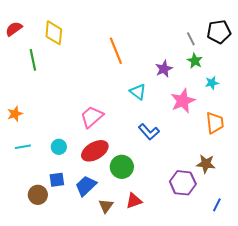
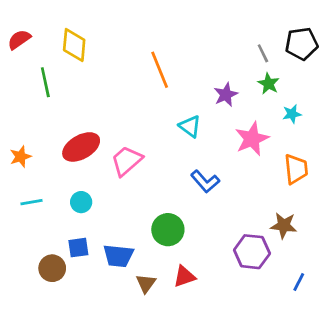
red ellipse: (95, 151) -> (81, 147), moved
blue trapezoid: (86, 186) -> (118, 256), turned -130

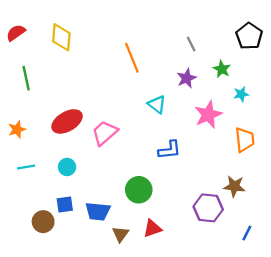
black pentagon: (302, 44) -> (249, 36), turned -30
gray line: (263, 53) -> (191, 44), moved
green line: (45, 82) -> (26, 78), moved
blue L-shape: (205, 181) -> (169, 150), turned -55

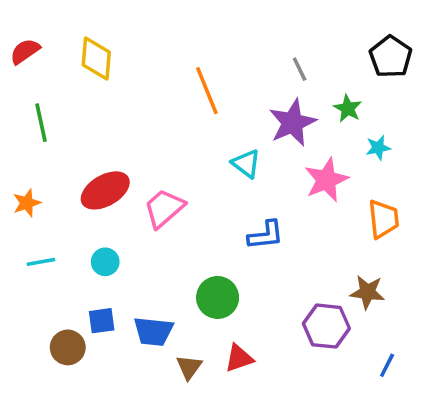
purple star: (187, 78) -> (292, 123), size x1.5

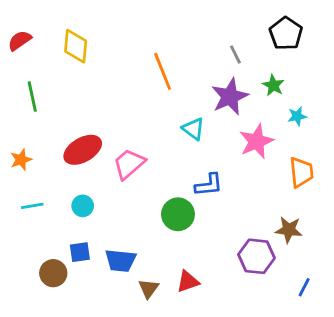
black pentagon: (391, 57) -> (286, 34), moved
green circle: (218, 297) -> (178, 214), moved

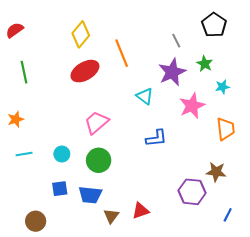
yellow diamond: (76, 46) -> (81, 34), moved, turned 35
red ellipse: (83, 150) -> (85, 71), moved
green circle: (178, 214) -> (99, 160), moved
brown circle: (53, 273) -> (36, 221), moved

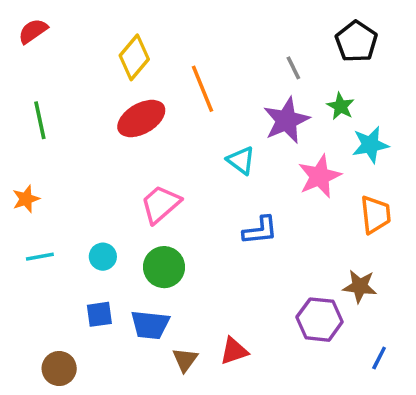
red semicircle: (15, 30) -> (33, 31), moved
cyan star: (222, 87) -> (370, 145), size x1.5

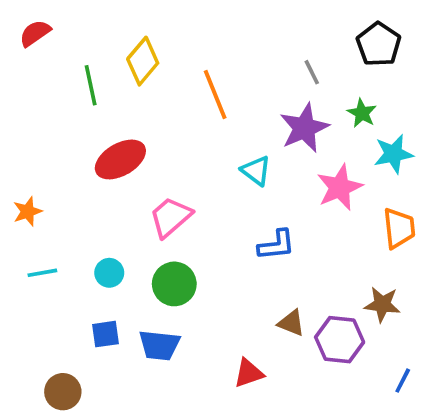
red ellipse: (141, 119) -> (120, 159), moved
green line: (40, 120) -> (91, 85), moved
brown triangle: (185, 360) -> (291, 323), moved, turned -44

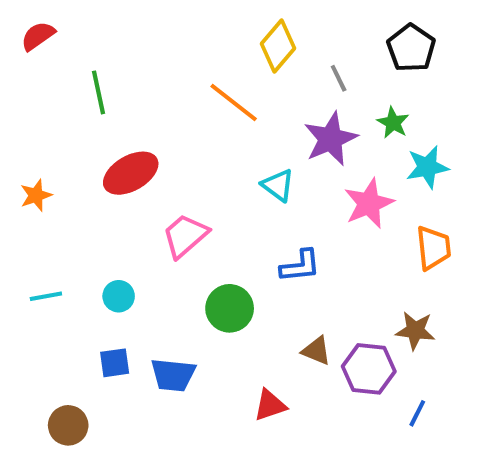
yellow diamond: (143, 61) -> (278, 46), moved
orange line: (215, 94) -> (234, 103), turned -30
orange star: (28, 212) -> (36, 195), moved
green circle: (174, 284) -> (230, 308), moved
blue line: (403, 381) -> (417, 413), moved

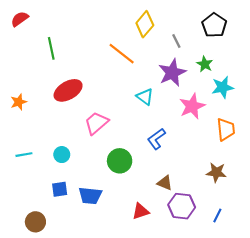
blue L-shape: (300, 266) -> (156, 139), turned 150
purple hexagon: (369, 369) -> (182, 206), moved

